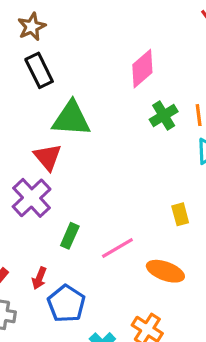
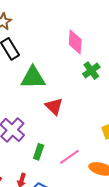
pink diamond: (142, 69) -> (75, 42), turned -40
red triangle: (48, 157) -> (54, 106), moved

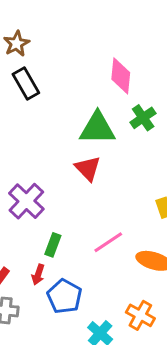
green triangle: (33, 78) -> (97, 128), moved
green rectangle: (39, 152) -> (53, 245), moved

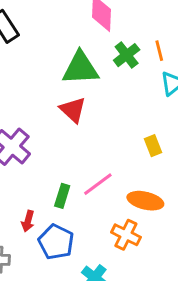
green rectangle: (53, 245) -> (62, 196), moved
orange cross: (140, 315) -> (126, 235), moved

